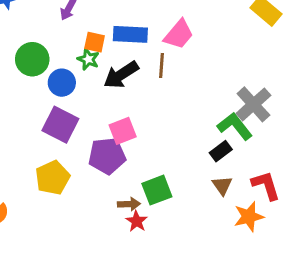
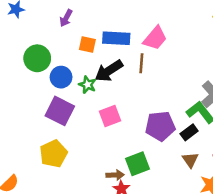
green star: (88, 59) -> (87, 85), moved
purple pentagon: (107, 156) -> (160, 126), moved

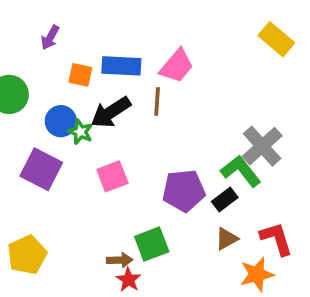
blue circle: (61, 77) -> (61, 121), moved
yellow pentagon: (54, 154) -> (27, 255), moved
brown triangle: (190, 160) -> (227, 239), turned 36

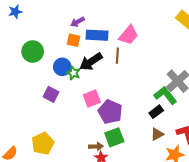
purple arrow: (50, 37) -> (78, 22), moved, turned 32
purple square: (41, 169) -> (51, 94), size x0.7
purple pentagon: (184, 191) -> (110, 112), moved, turned 30

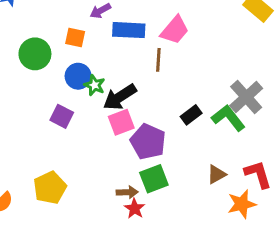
orange square: (73, 40) -> (75, 38), moved
black arrow: (91, 62) -> (120, 97), moved
black rectangle: (156, 112) -> (191, 115), moved

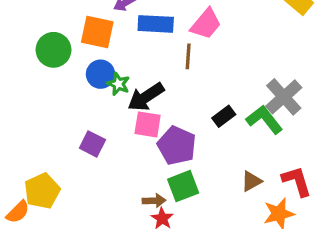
orange square: (75, 38) -> (97, 32), size x1.5
purple square: (62, 116) -> (92, 144), moved
pink square: (121, 122) -> (148, 124), turned 30
yellow pentagon: (50, 188) -> (42, 191), moved

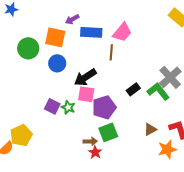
green star: (118, 84) -> (68, 107), moved
purple pentagon: (177, 145) -> (104, 107), turned 30

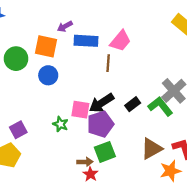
black arrow: (85, 77) -> (102, 103), moved
purple square: (52, 106) -> (18, 130), moved, turned 35
brown triangle: (150, 129) -> (152, 149), size x1.5

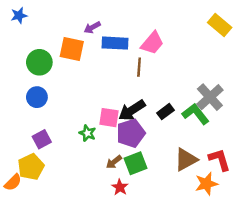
blue circle: (48, 75) -> (37, 97), moved
brown arrow: (85, 162) -> (114, 162), moved, turned 144

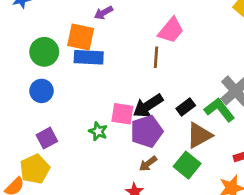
blue rectangle: (115, 43) -> (89, 57), moved
brown triangle: (186, 160) -> (199, 135), moved
brown arrow: (114, 162) -> (148, 164), moved
green square: (135, 163) -> (187, 165), moved, turned -30

